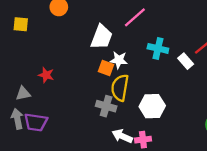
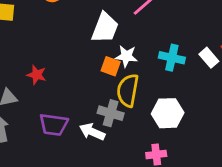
cyan cross: (158, 48) -> (172, 58), moved
purple trapezoid: (36, 122) -> (54, 125), moved
white arrow: (122, 136) -> (92, 132), moved

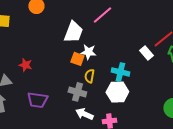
cyan cross: (172, 58) -> (120, 72), moved
yellow semicircle: (128, 90) -> (89, 76), size x0.6
white arrow: (92, 132) -> (84, 114), moved

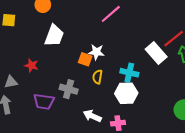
white trapezoid: (73, 32) -> (54, 36), moved
white rectangle: (146, 53) -> (156, 53), size x1.5
gray cross: (77, 92) -> (69, 89), moved

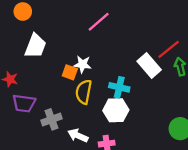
yellow semicircle: (97, 77) -> (84, 92), size x1.5
gray cross: (69, 89) -> (51, 119), moved, turned -36
purple trapezoid: (44, 102) -> (24, 103), moved

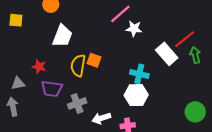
white star: (82, 64) -> (134, 29), moved
yellow semicircle: (84, 92) -> (78, 66), moved
white arrow: (78, 136) -> (101, 118), turned -42

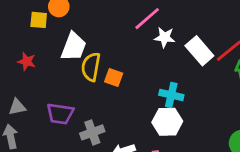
yellow square: (16, 20) -> (39, 20), moved
white rectangle: (167, 54) -> (199, 51), moved
yellow semicircle: (78, 66) -> (91, 67), moved
red star: (39, 67) -> (27, 61), moved

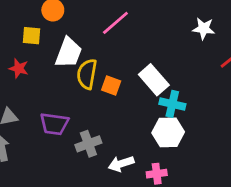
pink line: (147, 19) -> (115, 23), moved
yellow square: (39, 20) -> (31, 36), moved
white star: (165, 37) -> (204, 29), moved
white rectangle: (199, 51) -> (154, 80), moved

